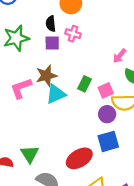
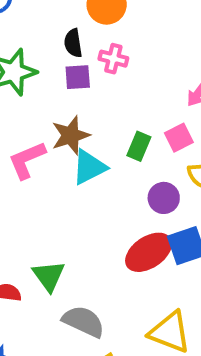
pink square: (106, 90) -> (179, 138), moved
purple circle: (107, 114) -> (164, 198), moved
red ellipse: (79, 158) -> (149, 252), moved

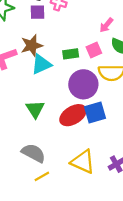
green rectangle: (139, 146) -> (71, 54), turned 56
purple circle: (164, 198) -> (83, 84), size x1.6
green triangle: (49, 276) -> (35, 109), moved

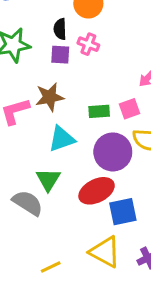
cyan triangle: (41, 64) -> (62, 139), moved
blue square: (95, 113) -> (123, 212), moved
gray semicircle: (33, 153) -> (28, 203), moved

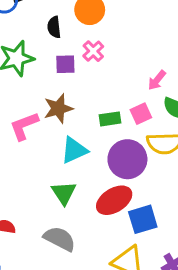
black semicircle: (60, 29) -> (54, 27), moved
pink cross: (88, 44) -> (93, 51), turned 30
gray semicircle: (28, 203) -> (60, 239), moved

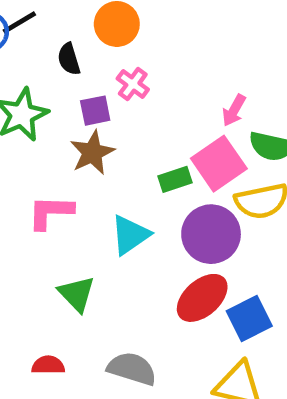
brown star: (58, 108) -> (92, 153), moved
pink square: (141, 114) -> (219, 164), size x1.6
pink L-shape: (24, 126) -> (50, 212), turned 32
green triangle: (64, 193) -> (77, 294), moved

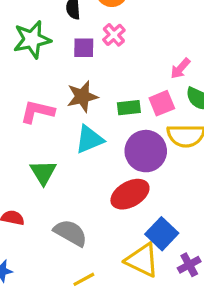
brown star: (92, 153) -> (82, 97), moved
pink square: (219, 164) -> (162, 103), size x0.7
blue square: (249, 319) -> (162, 234), moved, turned -32

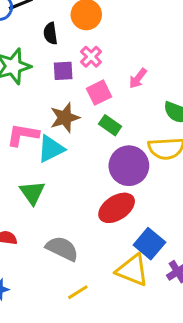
pink arrow: (180, 68) -> (138, 78), moved
pink square: (162, 103) -> (99, 93), moved
green rectangle: (129, 108) -> (110, 125), turned 45
cyan triangle: (89, 139) -> (51, 149), moved

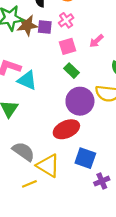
brown star: (65, 118) -> (27, 25), moved
cyan triangle: (51, 149) -> (27, 80), turned 40
blue square: (149, 244) -> (85, 158), turned -30
yellow triangle: (132, 270) -> (48, 166), moved

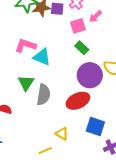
pink arrow: (96, 41) -> (95, 16), moved
gray semicircle: (23, 152) -> (43, 95), moved, turned 65
yellow triangle: (48, 166) -> (62, 134), size x0.6

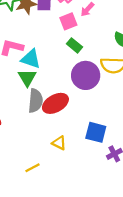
green triangle: (26, 83) -> (27, 78), moved
red ellipse: (78, 101) -> (55, 103), moved
yellow line: (45, 151) -> (33, 168), moved

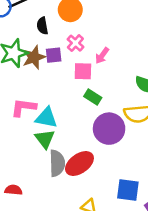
pink square: (68, 21) -> (83, 71), turned 30

